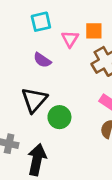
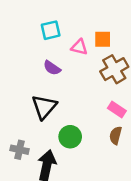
pink triangle: (70, 39) -> (79, 47), turned -48
green circle: (59, 117) -> (70, 137), moved

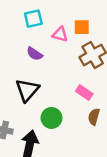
pink rectangle: (117, 109) -> (84, 92), moved

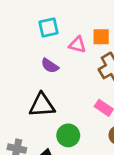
black triangle: (27, 90) -> (42, 105), turned 45

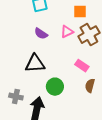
pink triangle: (77, 45) -> (67, 32), moved, turned -40

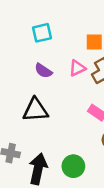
green circle: (55, 87) -> (73, 166), moved

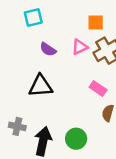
cyan square: (42, 33) -> (33, 18), moved

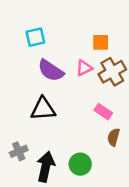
purple semicircle: (48, 49) -> (51, 71), size x1.5
gray cross: (17, 126) -> (19, 151), turned -35

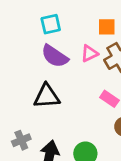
cyan square: (35, 37) -> (51, 24), moved

